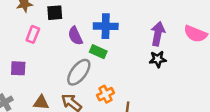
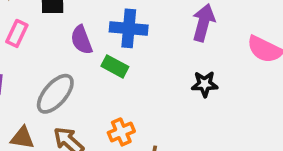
purple arrow: (158, 34) -> (203, 23), moved
gray ellipse: (79, 72) -> (55, 94), moved

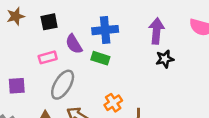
purple arrow: (203, 23) -> (156, 31), moved
pink rectangle: (17, 33) -> (48, 57), moved, turned 60

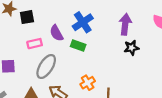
black square: (49, 22) -> (27, 17), moved
blue cross: (105, 30) -> (83, 22), turned -30

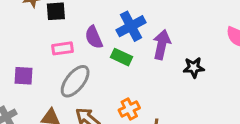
purple arrow: (125, 24) -> (162, 45), moved

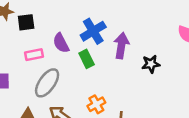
green rectangle: (121, 57) -> (87, 59), turned 42

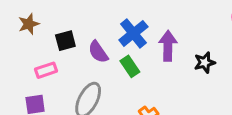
black square: (26, 22) -> (65, 41), moved
pink rectangle: (34, 55) -> (46, 70), moved

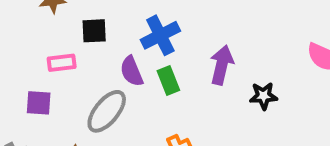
blue cross: (133, 33) -> (160, 35), moved
purple semicircle: (98, 52) -> (132, 71), moved

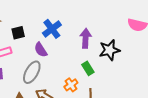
green rectangle: (168, 81) -> (88, 68), moved
black star: (263, 96) -> (109, 50), size x1.5

